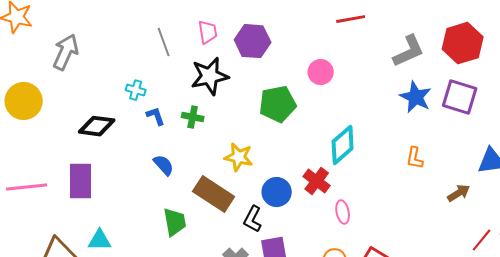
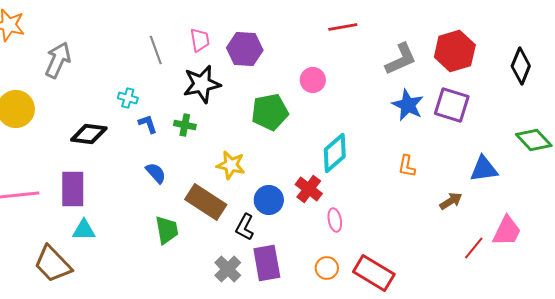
cyan triangle: (100, 240) -> (84, 230), moved

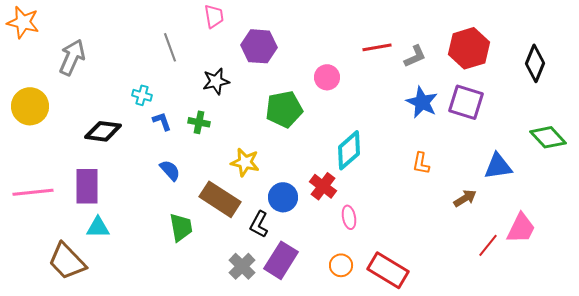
red line: (343, 27) -> (377, 47), moved
pink trapezoid: (200, 40) -> (214, 16), moved
gray L-shape: (401, 59) -> (415, 56), size x0.7
black star: (202, 84) -> (216, 81), size x0.7
purple rectangle: (267, 263) -> (281, 260), turned 42

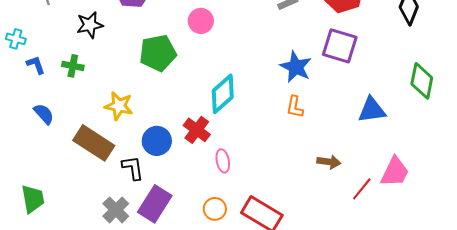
blue star: (422, 102) -> (296, 67), moved
green diamond: (548, 137) -> (422, 81), turned 54
brown arrow: (465, 198) -> (329, 162), moved, turned 40
black L-shape: (259, 224) -> (133, 168), turned 144
green trapezoid: (181, 227) -> (33, 199), moved

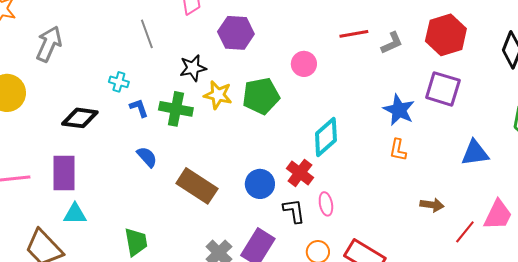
green cross: (73, 66) -> (176, 109), size x1.5
yellow star: (119, 106) -> (218, 95), moved
black L-shape: (133, 168) -> (294, 211), moved

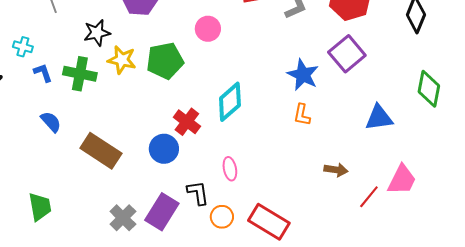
purple square: (443, 89) -> (347, 54), turned 33
red cross: (300, 173) -> (187, 122), moved
black L-shape: (294, 211) -> (198, 193), moved

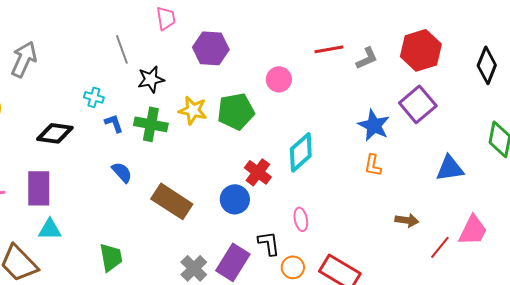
black star: (97, 33) -> (151, 79), moved

